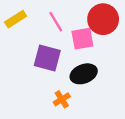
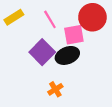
purple square: (47, 58) -> (42, 52), turned 30
black ellipse: (84, 74) -> (67, 55), moved

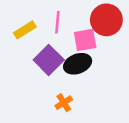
yellow rectangle: (14, 17) -> (25, 30), moved
pink line: (50, 19) -> (57, 22), turned 36

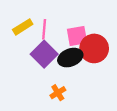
red circle: (106, 20) -> (94, 48), moved
pink line: (57, 22) -> (44, 29), moved

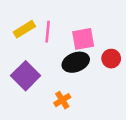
red circle: (94, 48) -> (111, 59), moved, size x0.6
purple square: (44, 54) -> (26, 76), moved

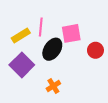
yellow rectangle: (24, 29) -> (21, 36), moved
black ellipse: (76, 62) -> (52, 49), moved, turned -35

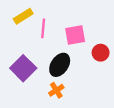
yellow rectangle: (21, 36) -> (23, 16), moved
black ellipse: (52, 49) -> (60, 65), moved

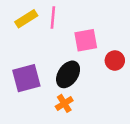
pink line: (43, 28) -> (53, 17), moved
purple square: (23, 68) -> (26, 78), turned 30

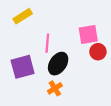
pink line: (53, 17) -> (47, 43), moved
pink square: (86, 40) -> (88, 34), moved

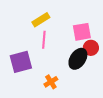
yellow rectangle: (23, 16) -> (41, 20), moved
black ellipse: (58, 64) -> (78, 59), moved

